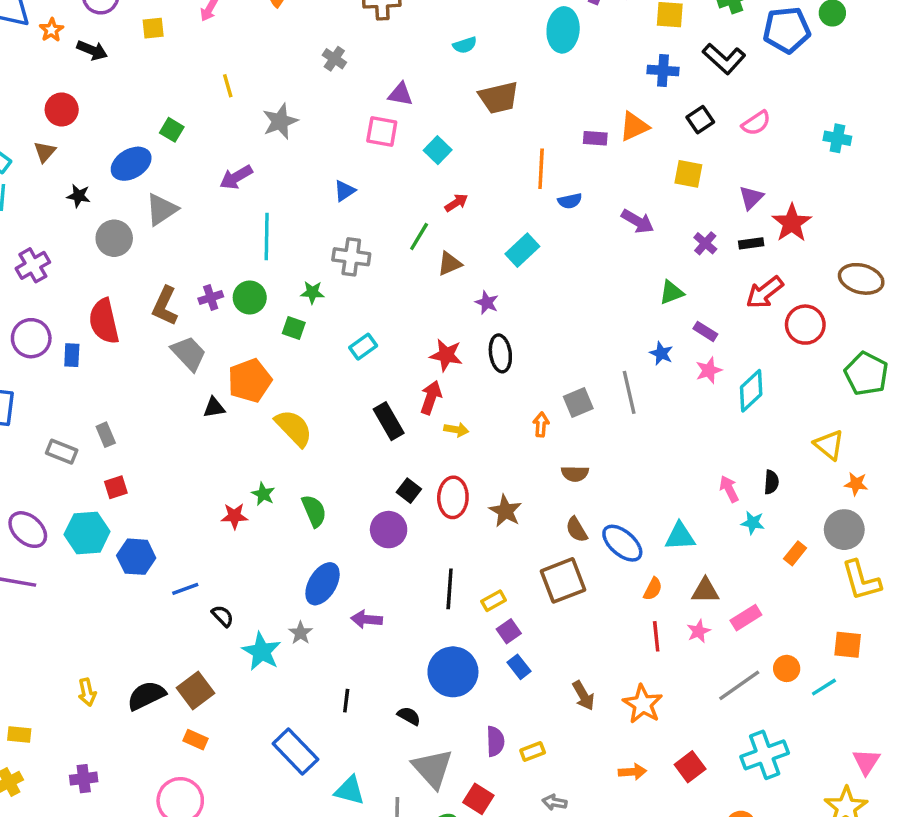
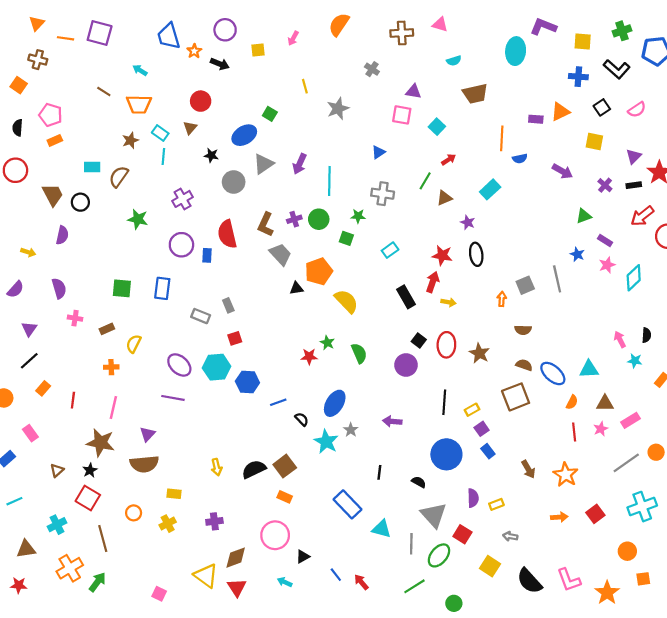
purple arrow: (236, 177) -> (300, 164), moved, turned -36
brown semicircle: (577, 530) -> (524, 365), turned 140
blue ellipse: (323, 584) -> (335, 403), moved

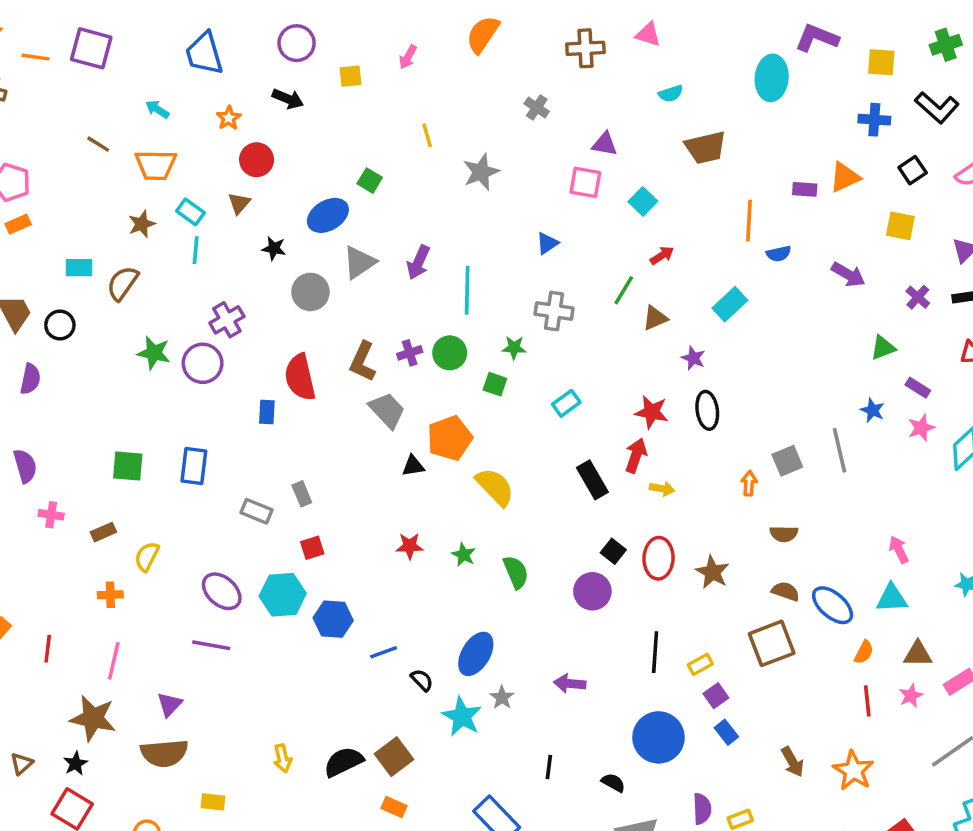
orange star: (194, 51) -> (229, 118), moved
purple circle: (181, 245) -> (203, 363), moved
pink arrow: (620, 339) -> (899, 550), moved
red star: (309, 356) -> (410, 546), moved

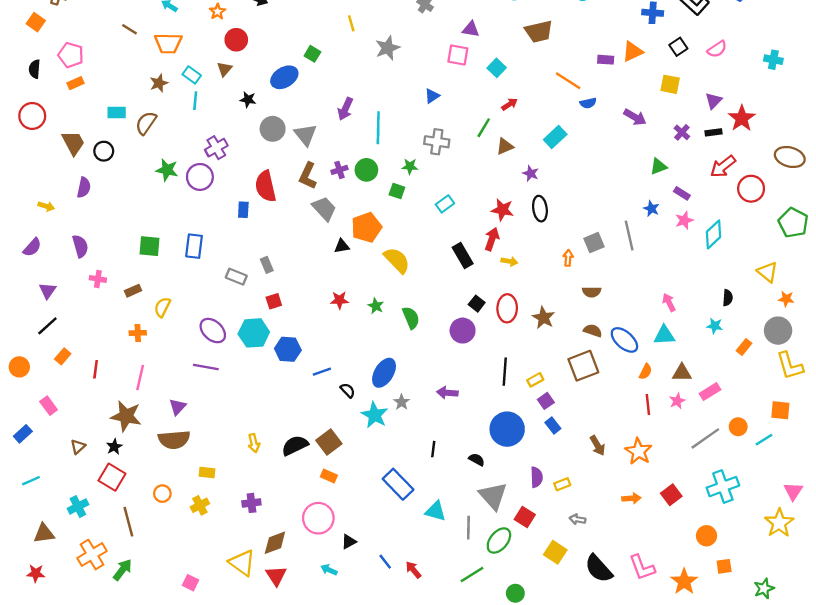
orange line: (749, 221) -> (568, 81), turned -60
gray triangle: (359, 262) -> (305, 135), moved, turned -35

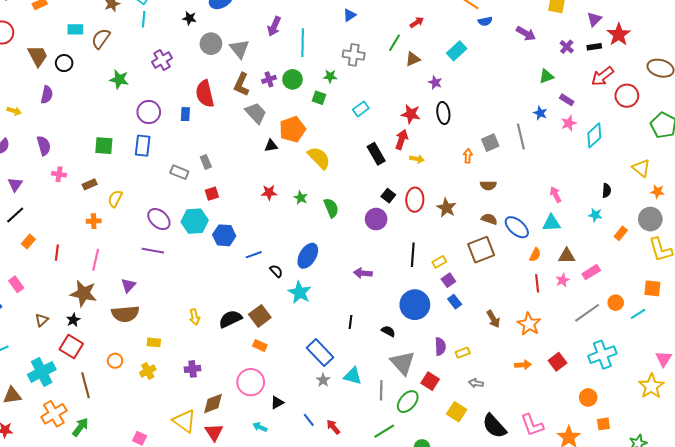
purple circle: (200, 177) -> (149, 112), moved
gray star: (402, 402) -> (323, 380), moved
cyan cross: (78, 506) -> (42, 372), size x1.5

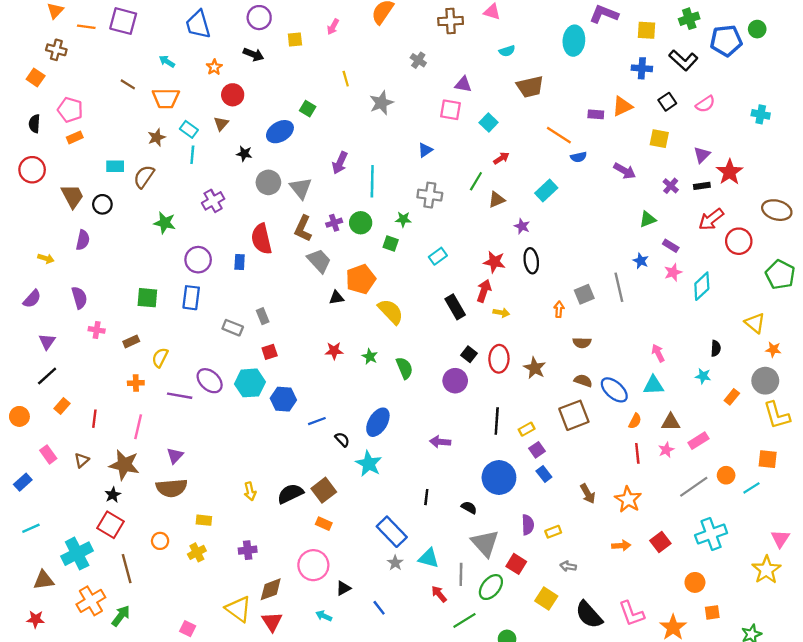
purple line: (153, 251) -> (180, 396), moved
brown triangle: (42, 320) -> (82, 460), moved
red arrow: (333, 427) -> (439, 594), moved

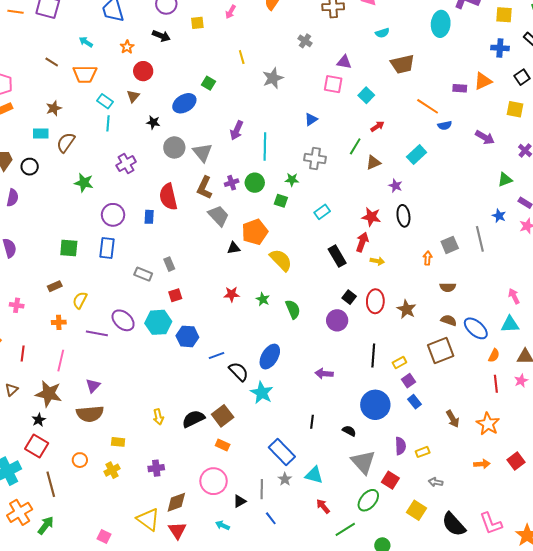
brown star: (157, 137) -> (54, 108), moved
pink cross: (97, 330) -> (17, 305), moved
black semicircle: (342, 439) -> (239, 372), size x1.5
gray line: (461, 574) -> (262, 489), moved

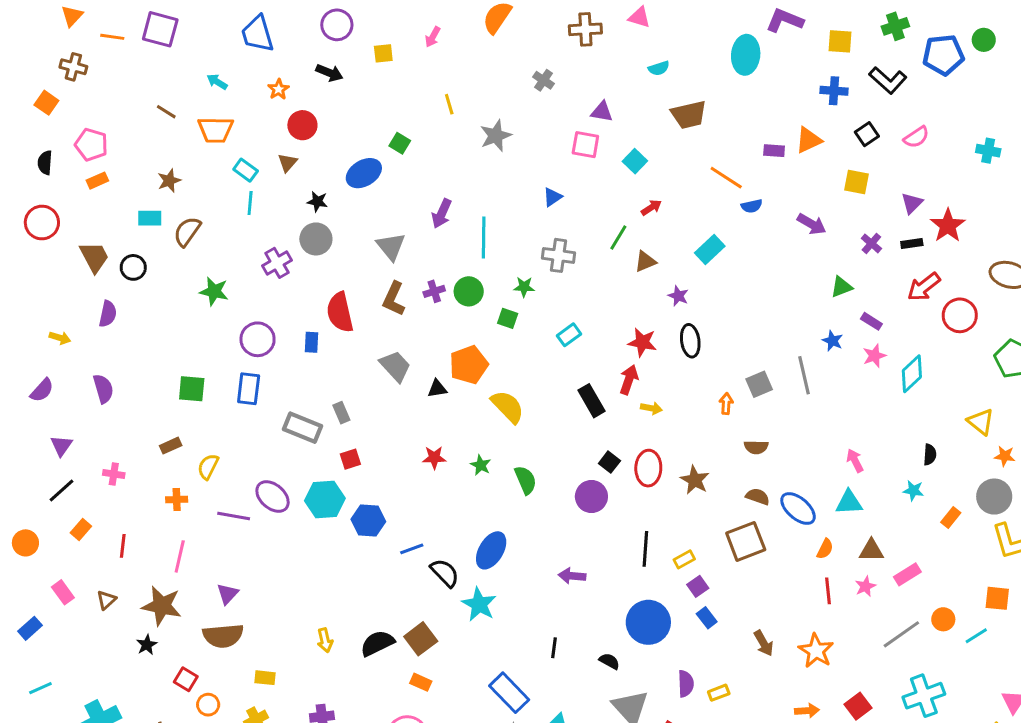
gray circle: (174, 147) -> (316, 239), moved
gray trapezoid: (219, 216) -> (395, 366), moved
gray rectangle: (143, 274) -> (302, 428), size x1.4
red square: (37, 446) -> (186, 679), moved, size x0.7

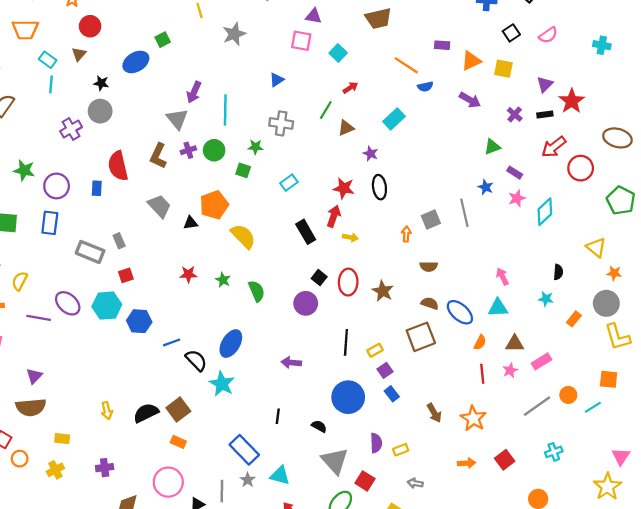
orange triangle: (809, 140) -> (471, 61), moved
green square: (400, 143) -> (163, 40), turned 32
gray triangle: (391, 246) -> (177, 119), moved
green star: (214, 291) -> (24, 170), moved
cyan cross: (924, 696) -> (554, 452), size x0.6

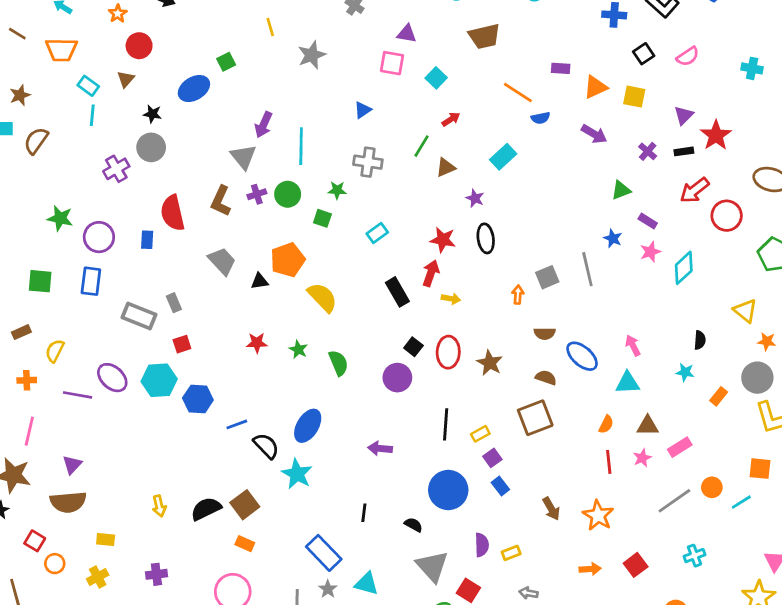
blue ellipse: (460, 312) -> (582, 356), moved

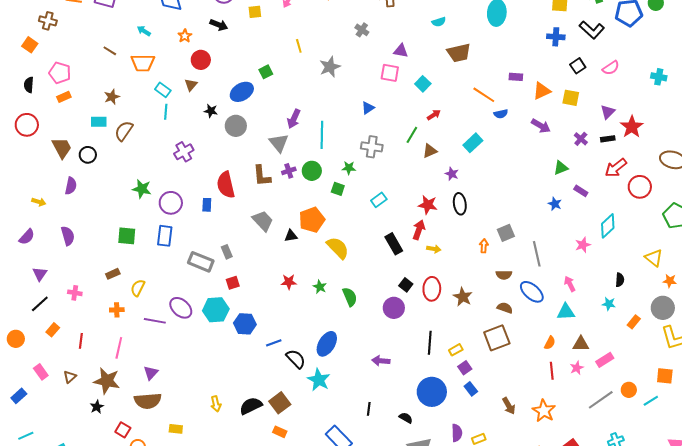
gray circle: (151, 147) -> (236, 126), moved
brown L-shape: (221, 201) -> (262, 176), turned -30
pink star: (650, 252) -> (583, 245), moved
gray line: (587, 269) -> (537, 254), moved

